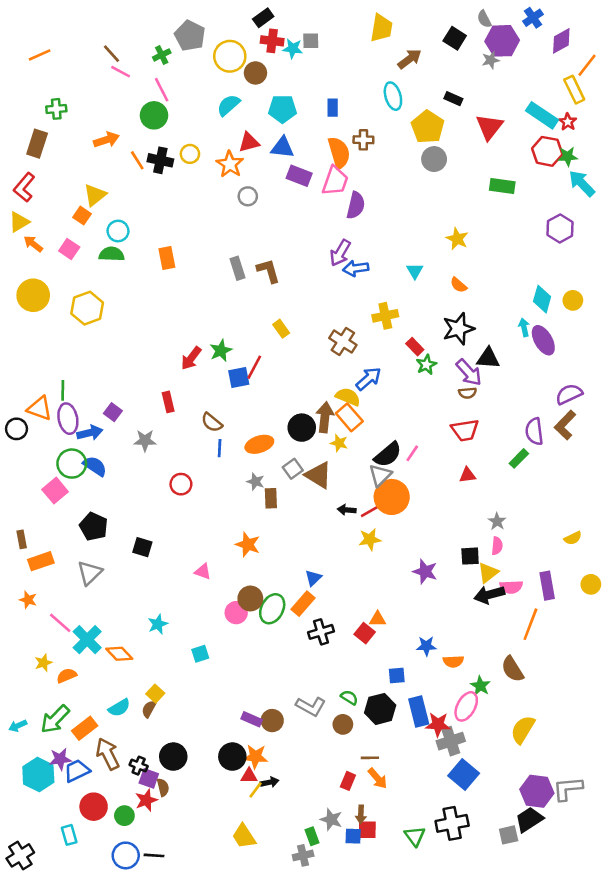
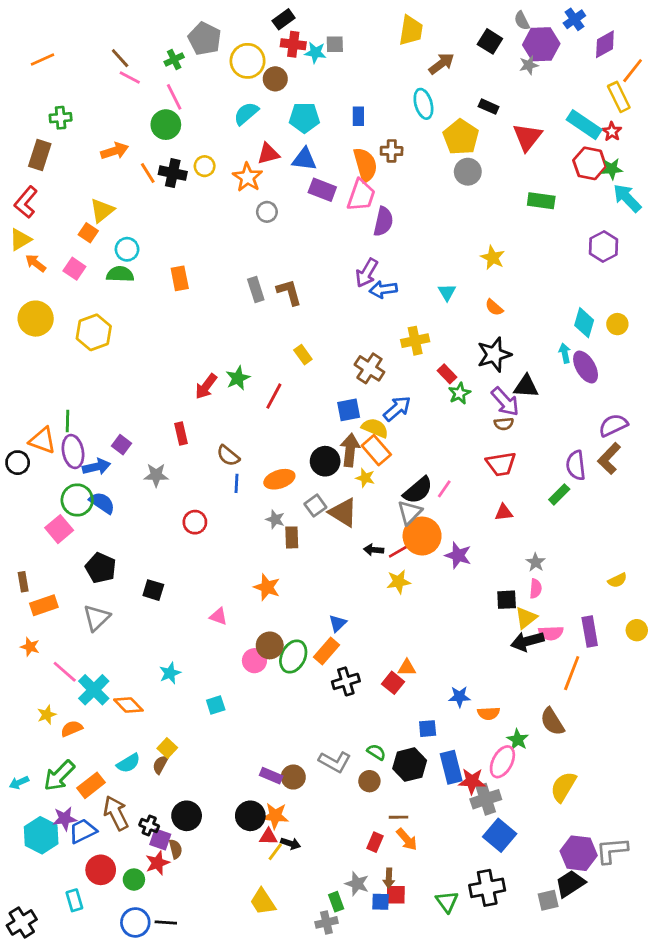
blue square: (239, 377) -> (349, 410), moved
purple star: (425, 571) -> (458, 555), moved
black arrow: (270, 782) -> (290, 844), turned 30

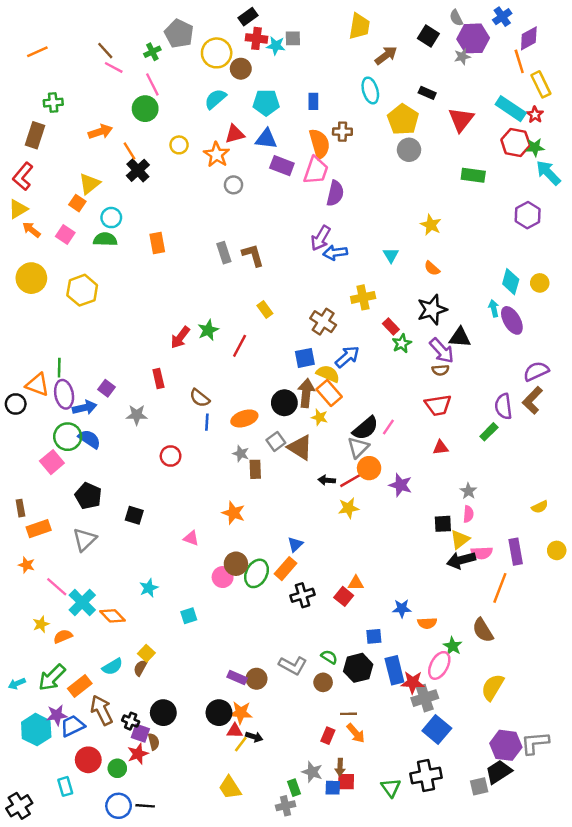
orange line: (633, 71) -> (519, 61), moved, turned -55
black cross: (173, 173) -> (138, 170), moved, turned 35
orange circle: (422, 536) -> (369, 468), size x0.7

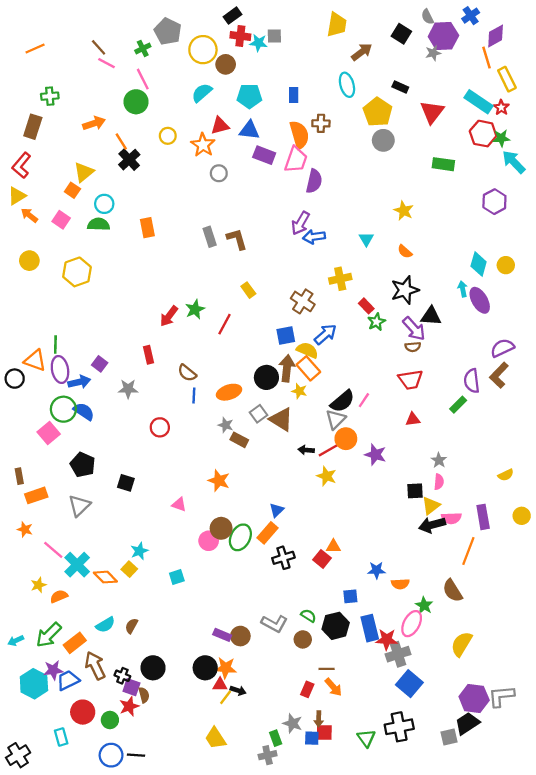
yellow circle: (31, 278) -> (29, 261), size x0.7
brown rectangle: (255, 469) -> (239, 440), turned -60
yellow star: (348, 508) -> (327, 476), turned 30
yellow square: (146, 653) -> (129, 569), moved

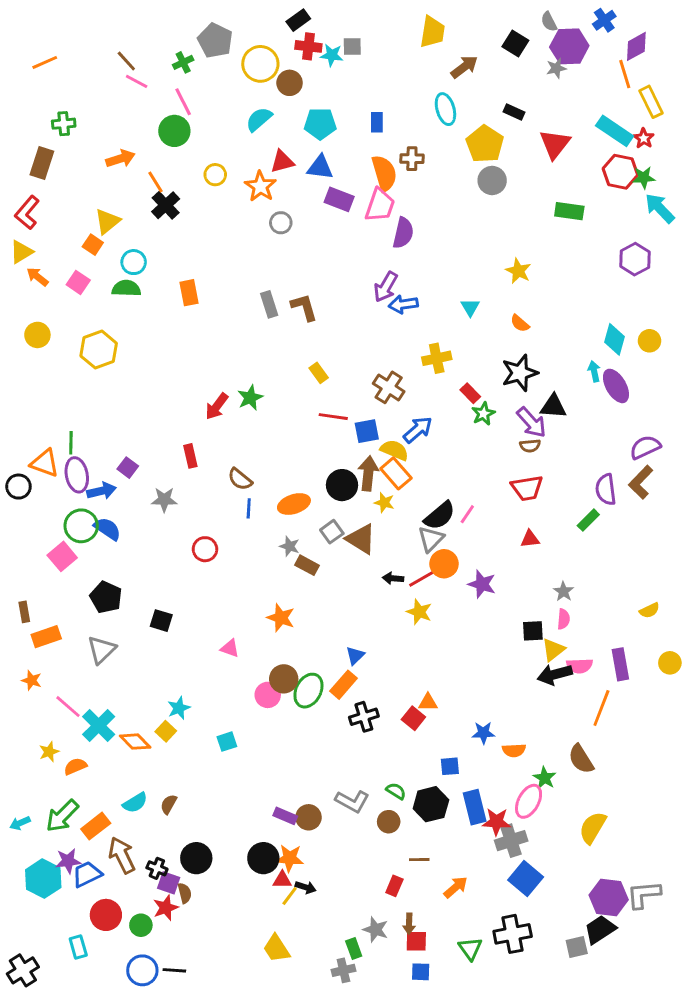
red line: (224, 324) -> (333, 417), moved, turned 70
orange arrow: (333, 687) -> (456, 887), moved, turned -90
blue square: (312, 738) -> (421, 972), moved

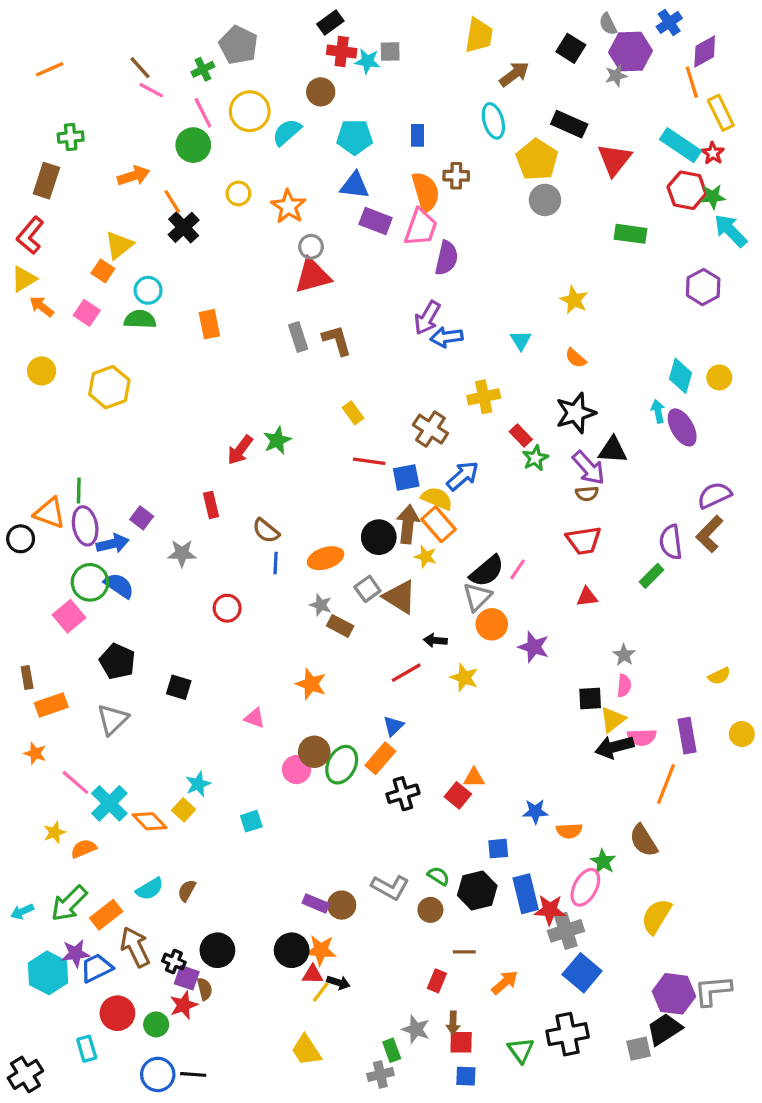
yellow circle: (260, 64) -> (250, 111), moved
black rectangle: (514, 112) -> (569, 124), size x1.5
red triangle: (282, 162) -> (313, 276), moved, size x1.4
red line: (422, 578) -> (406, 673), moved

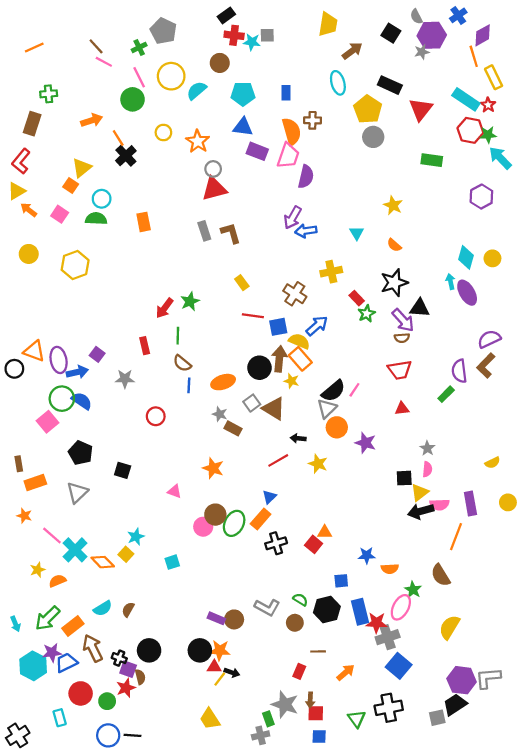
green line: (79, 490) -> (178, 336), moved
cyan arrow: (22, 912) -> (15, 624), turned -88
gray star: (416, 1029) -> (285, 704), size x1.4

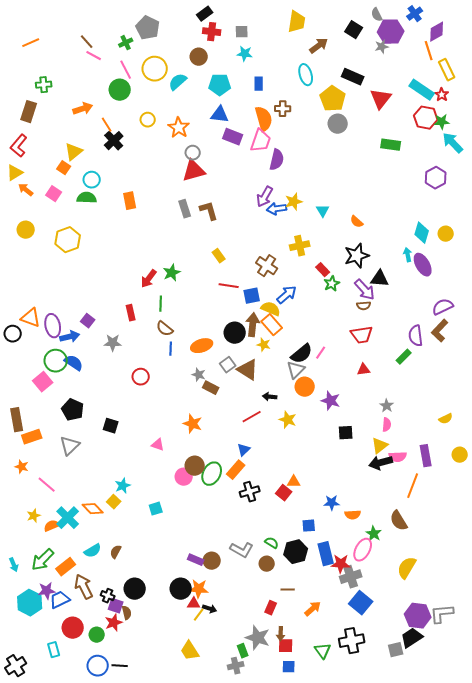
cyan star: (252, 42) -> (245, 54), moved
yellow star: (393, 205) -> (294, 202), moved, turned 30
brown rectangle: (19, 464) -> (17, 420), size x1.6
black square: (404, 478) -> (346, 433), moved
cyan cross: (75, 550) -> (68, 518), moved

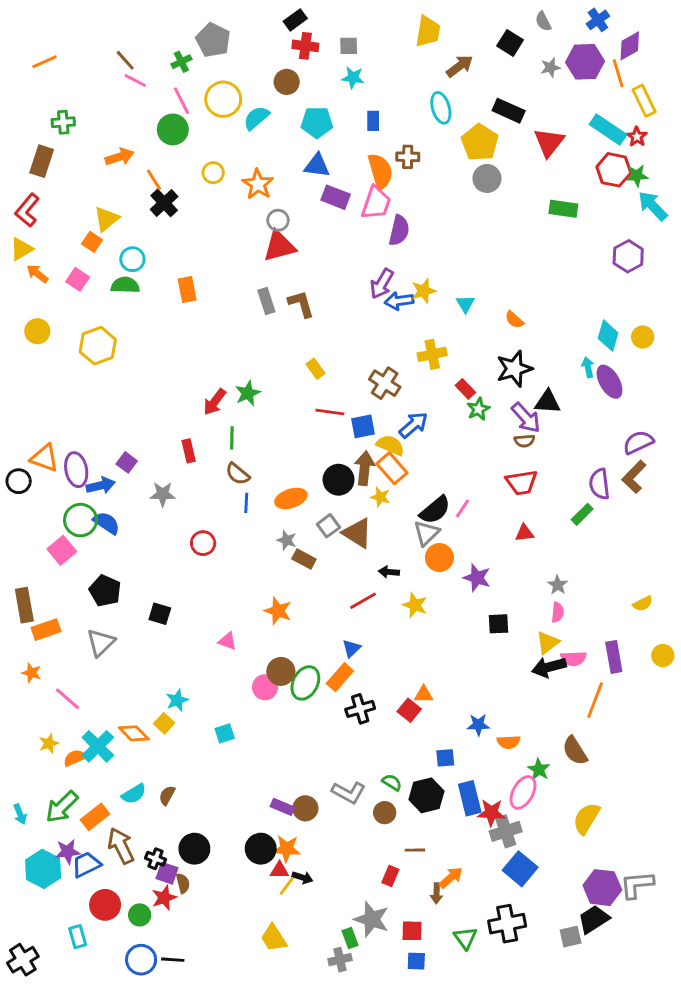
purple hexagon: (391, 32) -> (585, 62), moved
brown arrow: (281, 634) -> (437, 893), moved

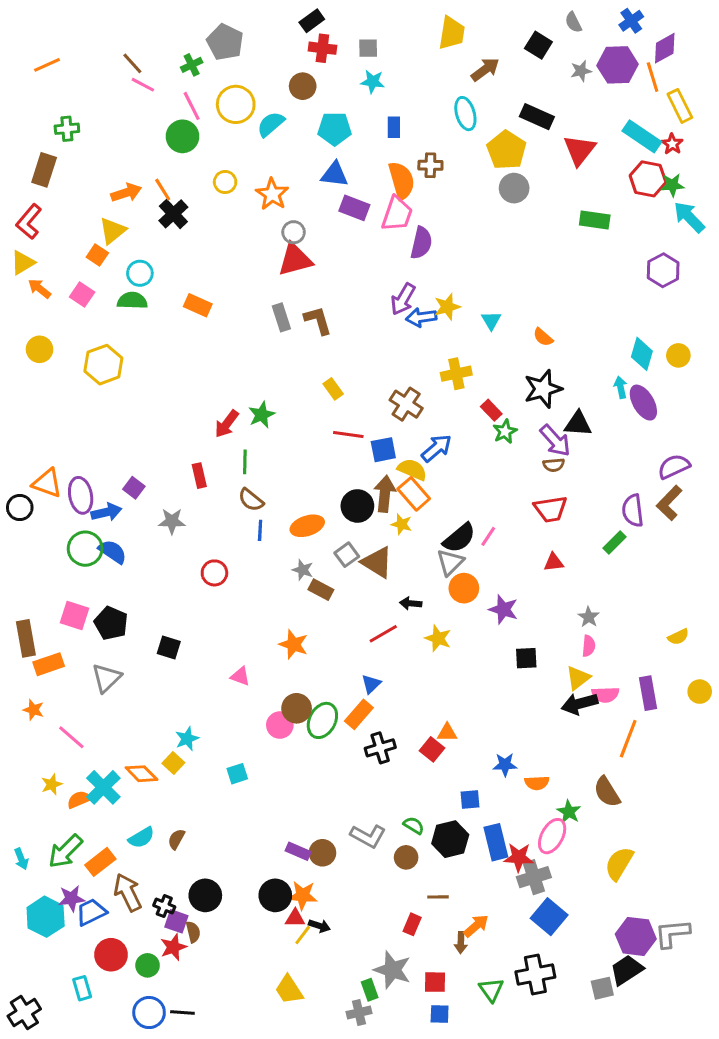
orange arrow: (119, 157) -> (126, 193), moved
orange rectangle: (187, 289) -> (198, 305), turned -55
pink square: (62, 550) -> (74, 616), moved, turned -32

